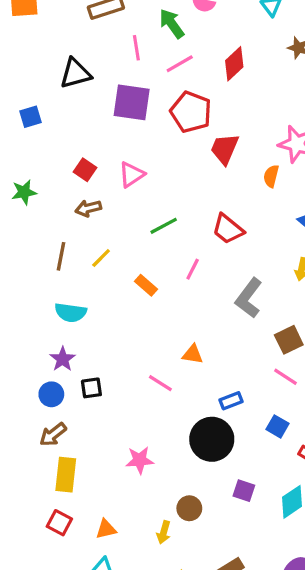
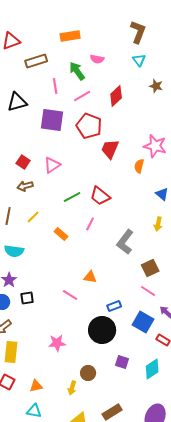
red trapezoid: (228, 229) -> (100, 196), moved
blue square: (278, 426) -> (143, 322), size x1.5

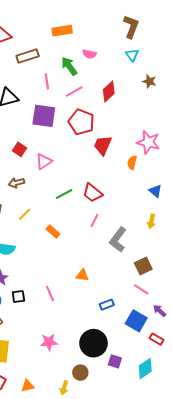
red square: (23, 162) -> (19, 149), moved
pink line: (90, 224) -> (95, 220), moved
pink line: (70, 295) -> (50, 293), moved, turned 35
black circle: (102, 330) -> (94, 343), moved

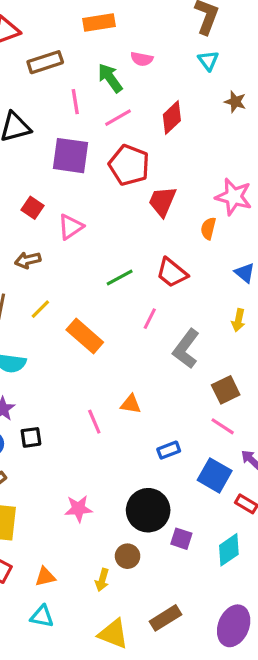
red trapezoid: (93, 193) -> (172, 273), moved
green line: (64, 194) -> (120, 277), moved
orange rectangle: (53, 232) -> (85, 336), size x1.6
pink line: (50, 293) -> (94, 422), moved

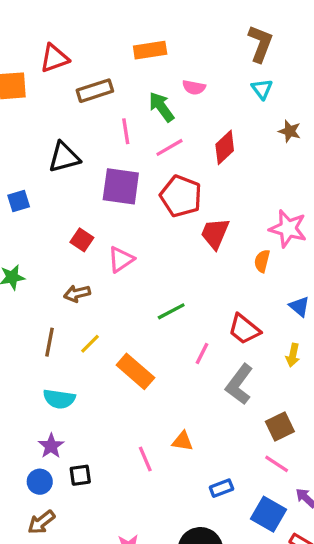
red trapezoid: (172, 273) -> (244, 329), moved

